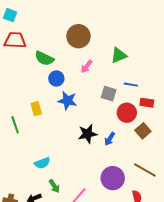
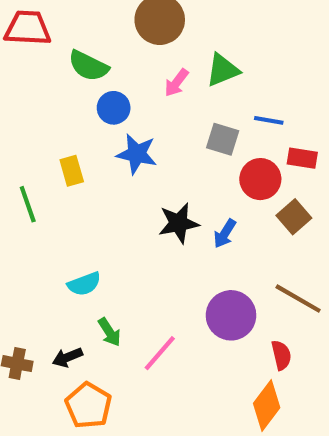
green triangle: (119, 55) -> (223, 70), moved

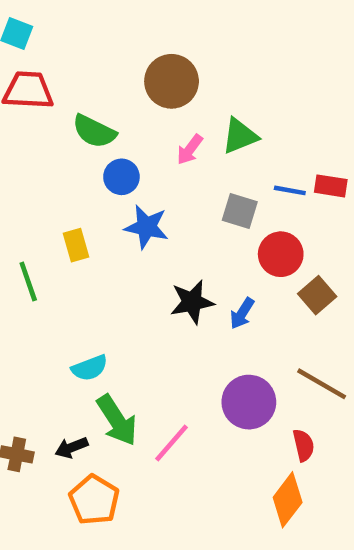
red rectangle: (302, 158) -> (331, 186), moved
green arrow: (109, 332) -> (117, 420), size x1.6

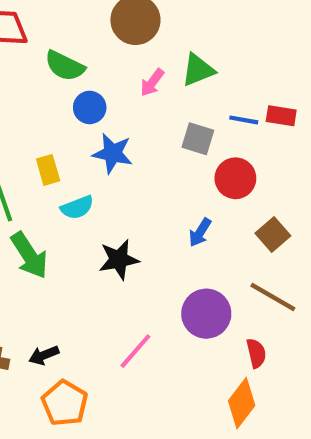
brown square: (317, 295) -> (273, 234), moved
black star: (192, 302) -> (119, 259), moved
cyan semicircle: (90, 368) -> (77, 207), moved
green arrow: (117, 420) -> (29, 255), moved

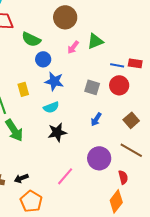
gray square: (198, 139) -> (92, 87), moved
red circle: (235, 178) -> (119, 85), moved
cyan semicircle: (77, 207) -> (51, 107), moved

